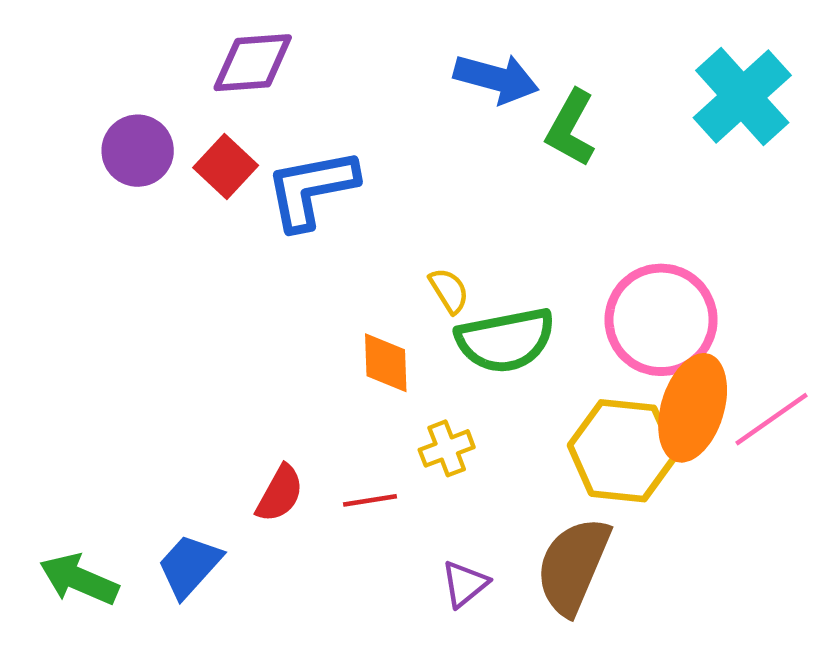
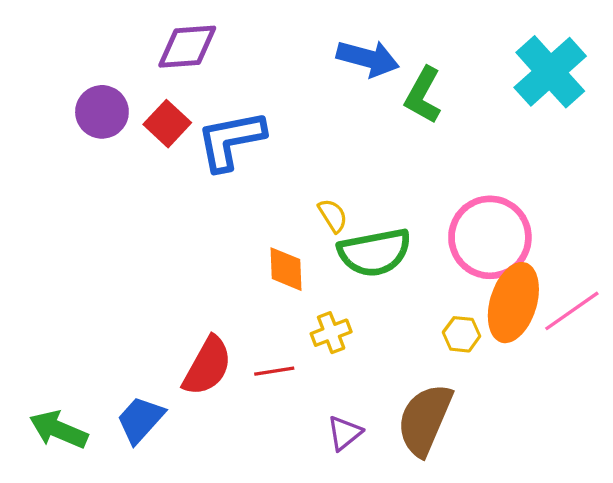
yellow hexagon: (623, 451) -> (462, 334), size x0.5
red semicircle: (280, 494) -> (207, 366), size x1.4

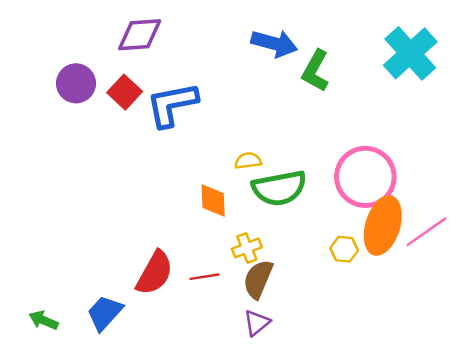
yellow semicircle: (333, 216) -> (248, 161), turned -65
brown semicircle: (425, 420) -> (258, 279), moved, size x0.7
green arrow: (59, 430) -> (44, 320), size x0.7

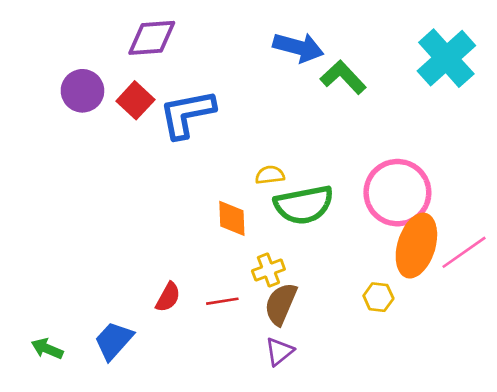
green L-shape: (315, 71) -> (343, 77), turned 108
yellow hexagon: (344, 249) -> (378, 297), moved
red semicircle: (155, 273) -> (168, 297), size x0.6

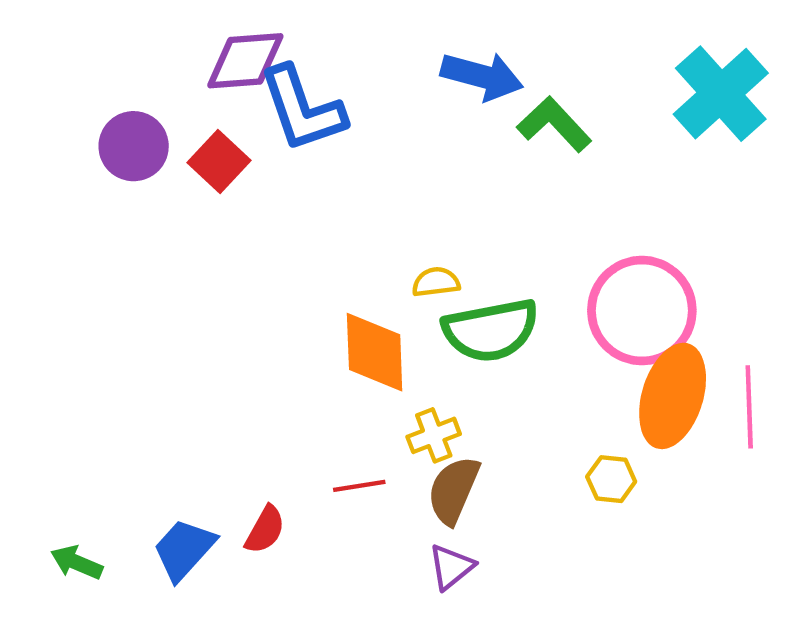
blue L-shape: (187, 114) -> (302, 109), moved, turned -98
orange diamond: (232, 218) -> (375, 352), size x1.4
pink line: (464, 252) -> (749, 407), turned -57
red semicircle: (168, 297) -> (265, 530), moved

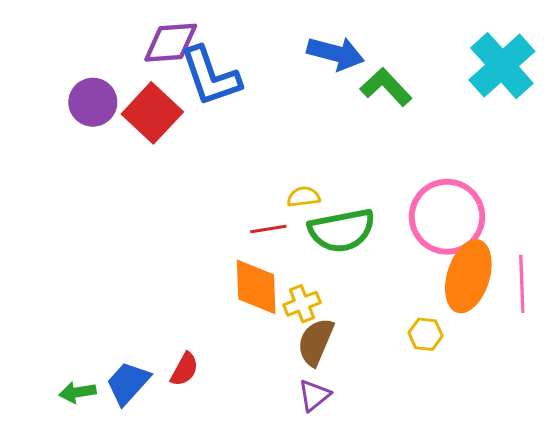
red square: (219, 162) -> (152, 113), size x1.4
orange diamond: (375, 352) -> (256, 287), moved
red line: (359, 486) -> (268, 229), moved
green arrow: (77, 562) -> (78, 392), moved, turned -32

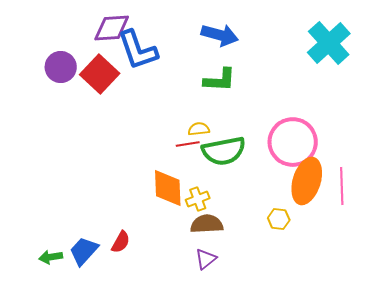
green L-shape: (386, 87) -> (220, 80), moved, turned 136
red line: (268, 229) -> (188, 144), moved
brown semicircle: (316, 342) -> (207, 224), turned 64

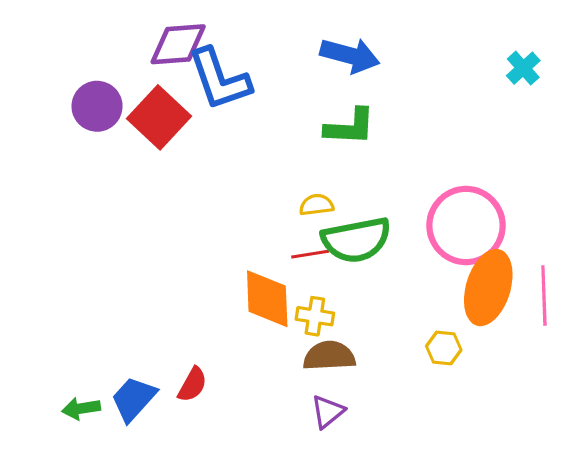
cyan cross: (329, 43) -> (523, 68), size x0.5
red line: (188, 144) -> (310, 254), moved
yellow cross: (198, 199) -> (315, 316), turned 30

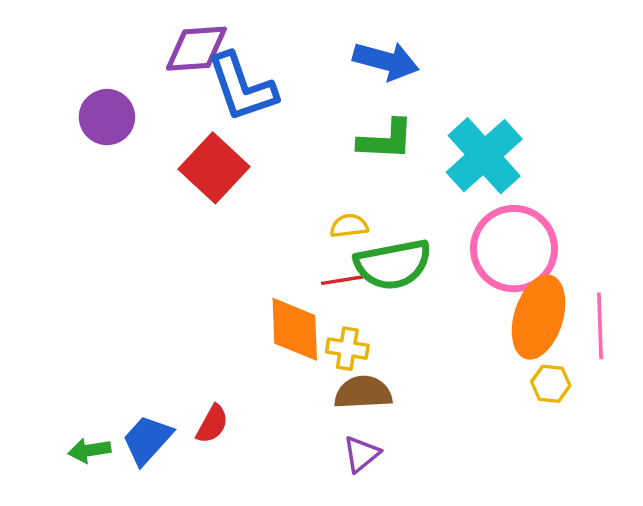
cyan cross: (523, 68) -> (484, 156), moved, size x2.0
red square: (159, 117) -> (214, 168), moved
yellow hexagon: (444, 348) -> (551, 384), moved

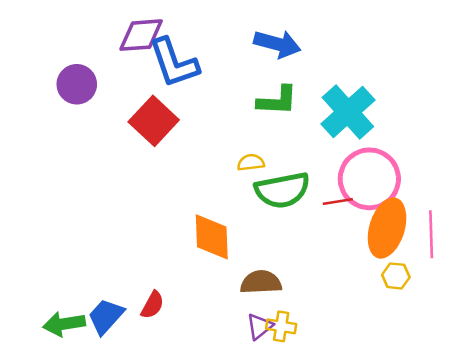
red line: (342, 280) -> (338, 202), moved
yellow cross: (347, 349) -> (281, 326), moved
green arrow: (89, 450) -> (64, 324), size x1.4

